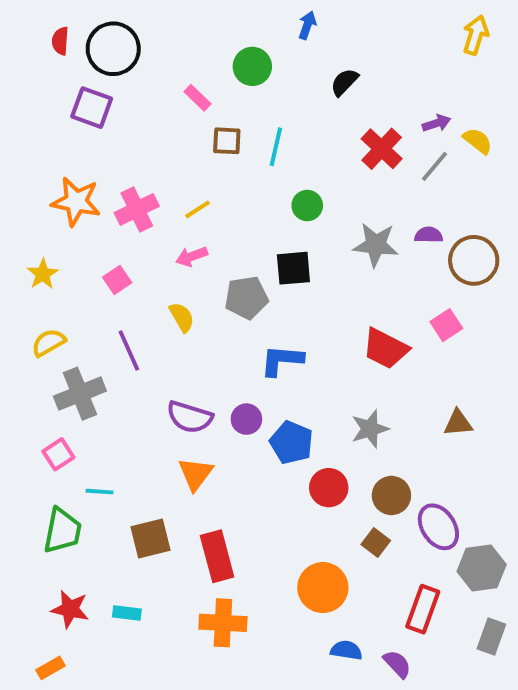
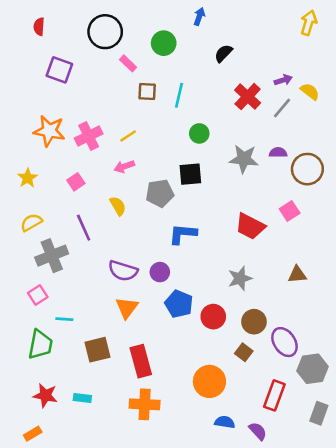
black circle: (113, 49) -> (105, 32), moved
blue pentagon: (292, 443) -> (179, 304), moved

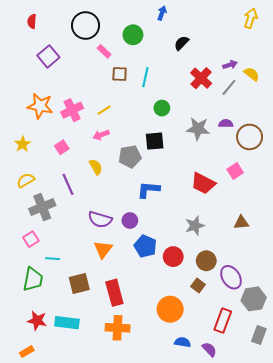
purple square: (59, 70) -> (48, 56), turned 30
cyan rectangle: (82, 398) -> (67, 323), size x1.6

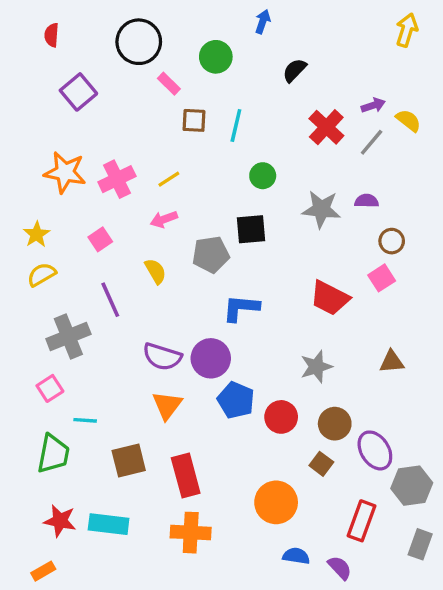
brown circle: (250, 137) -> (392, 241), moved, size x0.6
yellow semicircle: (26, 180) -> (42, 275), moved
purple circle: (130, 221) -> (211, 358), size x1.5

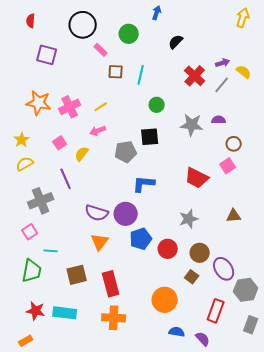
purple square: (78, 92) -> (47, 55), turned -35
yellow semicircle: (155, 271) -> (82, 154), moved, turned -112
blue pentagon: (236, 400) -> (141, 239), turned 30

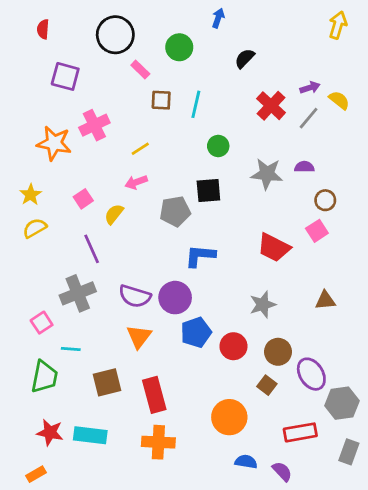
pink cross: (70, 107) -> (94, 125), moved
gray cross: (41, 201) -> (78, 293), moved
red rectangle: (216, 311) -> (300, 432), turned 60

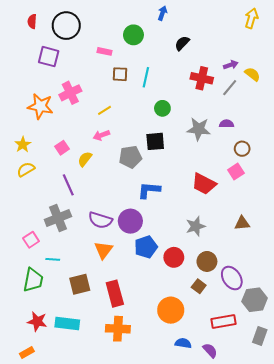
black circle: (115, 35) -> (66, 26), moved
pink rectangle: (140, 70) -> (105, 51), turned -32
red cross: (271, 106) -> (202, 78), turned -30

